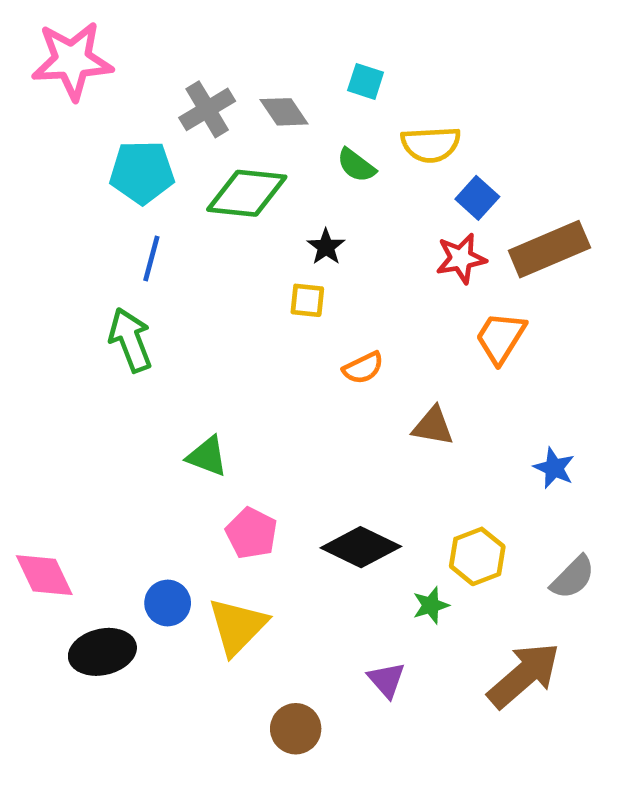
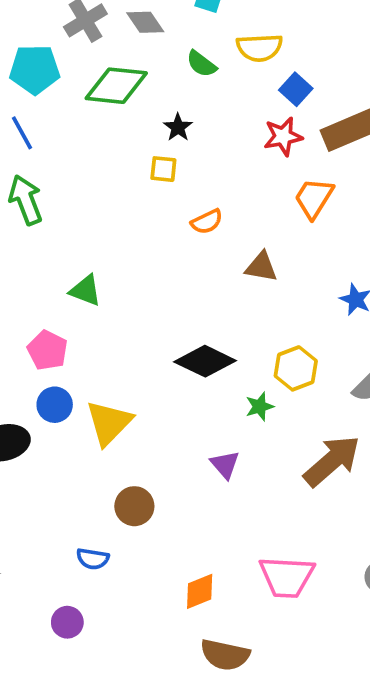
blue line: (151, 258) -> (22, 133), moved, turned -44
pink pentagon: (251, 533) -> (47, 350), moved
brown circle: (296, 729) -> (134, 506), moved

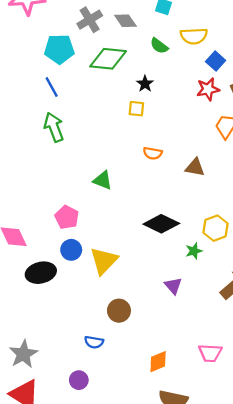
orange semicircle: (207, 222) -> (153, 153), moved, turned 36
green triangle: (85, 290) -> (103, 180), moved
pink trapezoid: (287, 577) -> (210, 353), size x0.7

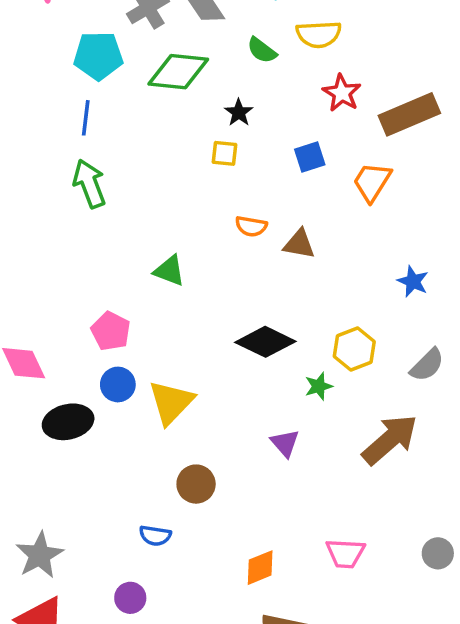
blue square: (216, 61) -> (310, 157), moved, turned 30
blue line: (52, 87) -> (86, 118), turned 36
red star: (208, 89) -> (342, 93), moved, turned -30
brown triangle: (195, 167) -> (299, 244), moved

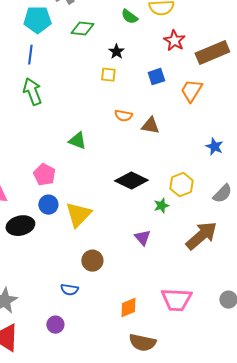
green diamond: (178, 72) -> (82, 29), size x0.7
pink trapezoid: (345, 553) -> (176, 300), size x1.4

